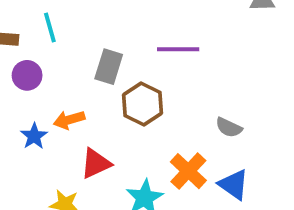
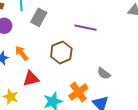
gray rectangle: (109, 67) -> (39, 17), moved
orange arrow: (69, 120) -> (22, 53), turned 56

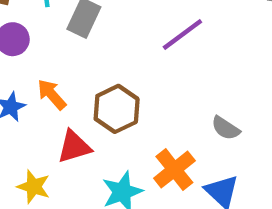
purple line: (85, 28) -> (182, 34), turned -45
brown hexagon: (61, 52) -> (117, 109), moved

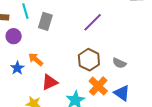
brown hexagon: (117, 109) -> (89, 60), moved

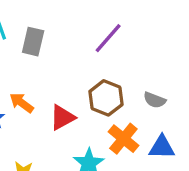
red triangle: (50, 82) -> (62, 117), moved
blue triangle: (122, 93) -> (162, 147), turned -30

